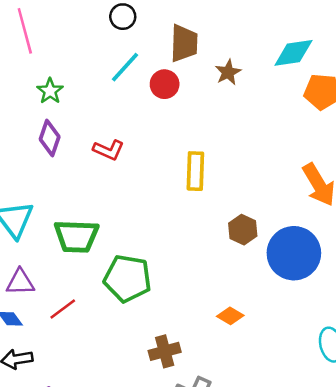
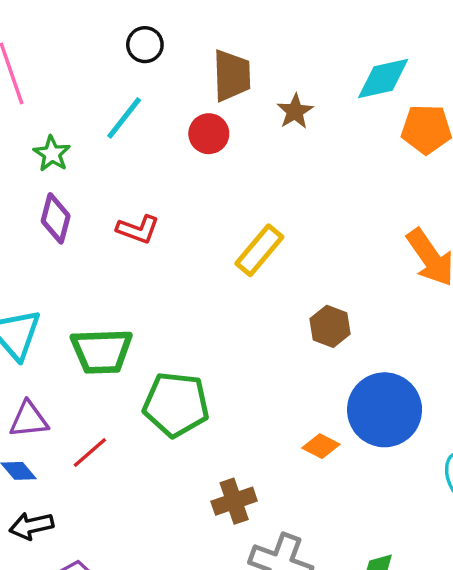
cyan line: (125, 67) -> (124, 118), moved
yellow rectangle: (195, 171) -> (259, 250), turned 42
blue circle: (294, 253) -> (385, 410), moved

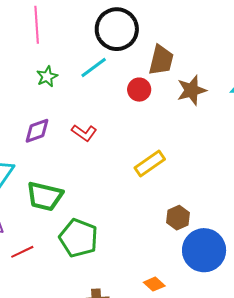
black circle: (145, 45) -> (117, 29), size x2.0
brown star: (295, 111) -> (192, 90), size x1.4
purple diamond: (56, 218) -> (37, 131), moved, turned 40
blue circle: (385, 410) -> (204, 250), moved

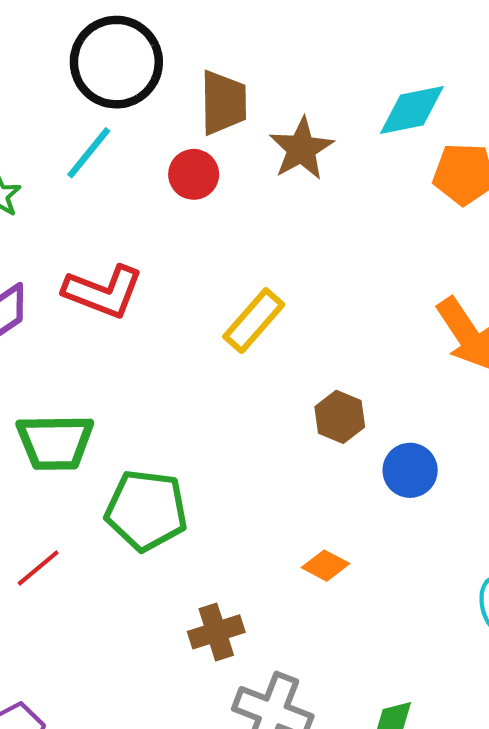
red L-shape: (84, 133) -> (103, 292), size x1.5
blue circle: (204, 250) -> (410, 470), size x0.6

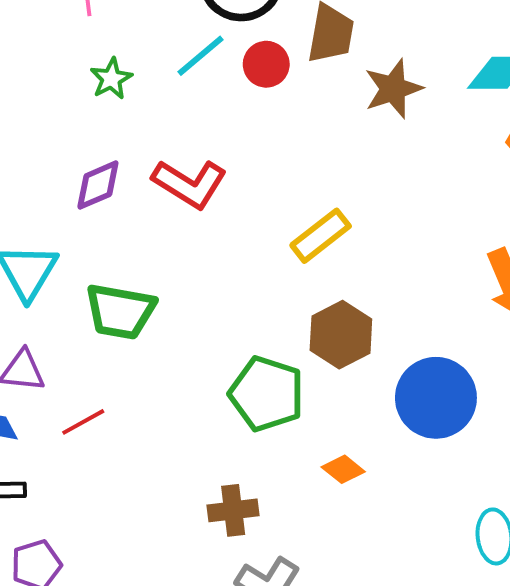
red circle: (194, 174) -> (266, 64), moved
brown hexagon: (340, 417) -> (341, 335), moved, size x1.4
blue circle: (410, 470) -> (436, 398), size x1.6
green pentagon: (146, 510) -> (267, 394), moved

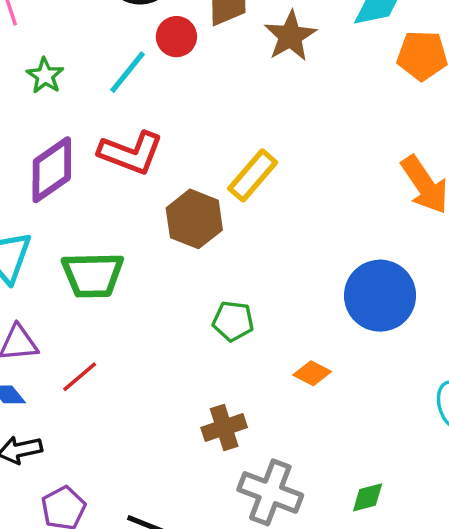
cyan line: (201, 56) -> (127, 72), moved
purple diamond: (98, 185) -> (52, 170), size x1.4
brown hexagon: (341, 335) -> (194, 219), moved
green pentagon: (267, 394) -> (233, 321), size x0.6

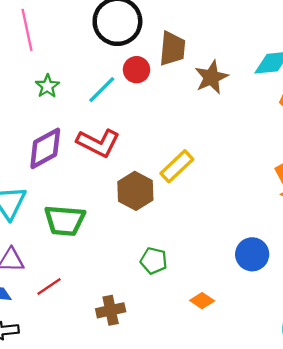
blue circle: (380, 296) -> (252, 254), size x0.7
brown cross: (224, 427) -> (111, 310), moved

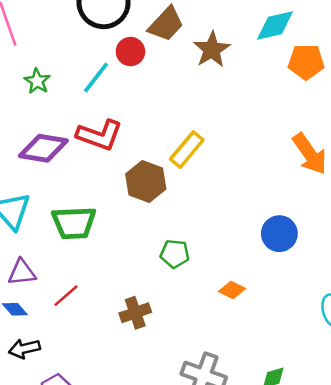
brown trapezoid: (172, 49) -> (166, 24), turned 45
purple diamond: (45, 148) -> (43, 148), turned 45

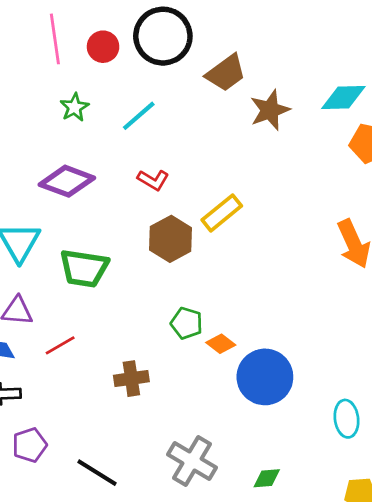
red circle: (130, 52) -> (103, 47), moved
red L-shape: (99, 135) -> (153, 180), moved, size x0.6
blue circle: (279, 234) -> (265, 377), moved, size x1.4
orange diamond: (232, 290) -> (221, 344), moved

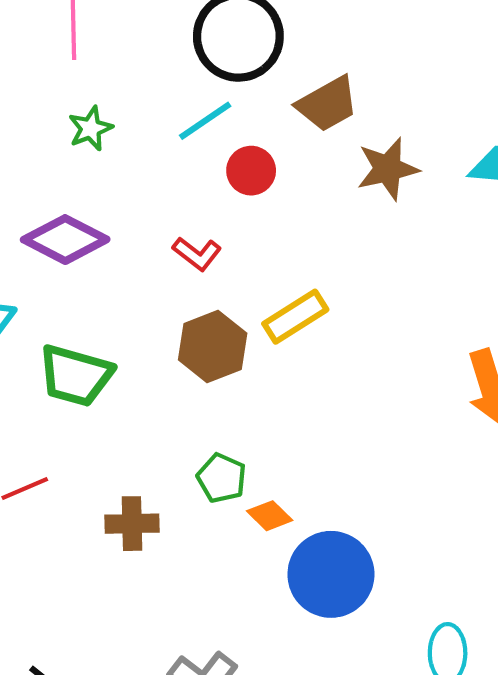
red circle: (103, 47) -> (251, 171), moved
cyan line: (139, 116) -> (205, 121), moved
brown cross: (131, 379) -> (132, 524), moved

